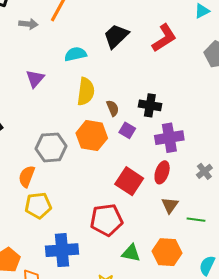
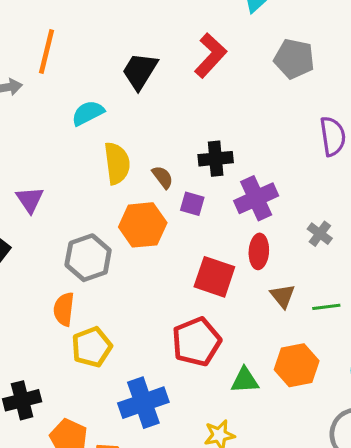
purple triangle: (35, 79) -> (30, 200), moved

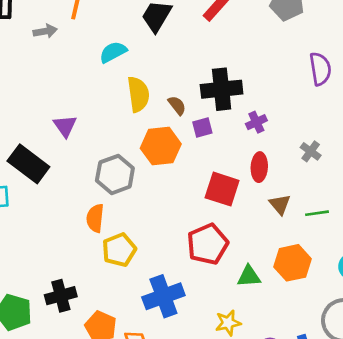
black cross: (216, 159) -> (222, 89), size x1.4
purple cross: (256, 198) -> (256, 122), size x0.6
purple square: (192, 204) -> (202, 128), turned -30

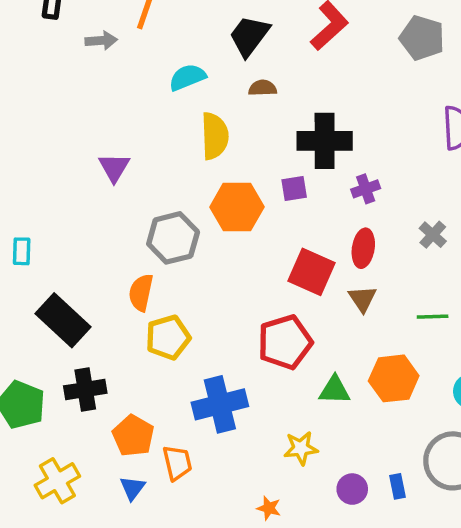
brown semicircle: (177, 105) -> (263, 88), moved, turned -60
black rectangle: (28, 164) -> (63, 320), moved
brown triangle: (280, 204) -> (362, 299), moved

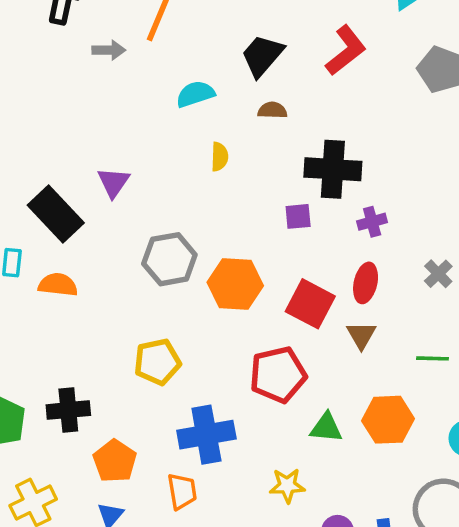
yellow semicircle: (215, 136) -> (220, 157), size x0.6
orange hexagon: (237, 207) -> (235, 284), moved
orange semicircle: (141, 293) -> (58, 285), moved, turned 81
black rectangle: (63, 320) -> (56, 214), moved
orange trapezoid: (177, 463) -> (182, 491), moved

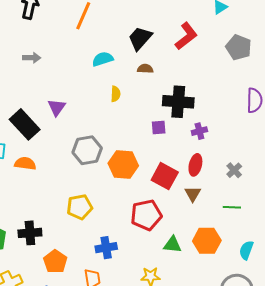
gray arrow: (109, 50) -> (32, 58), moved
gray cross: (438, 274) -> (234, 170), moved
blue cross: (206, 435) -> (106, 248), size x0.7

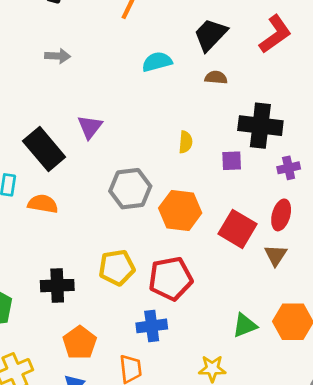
yellow semicircle: (116, 94) -> (186, 142), moved
red pentagon: (146, 215) -> (171, 279), moved
black cross: (30, 233) -> (57, 286), moved
green triangle: (172, 245) -> (245, 325), turned -30

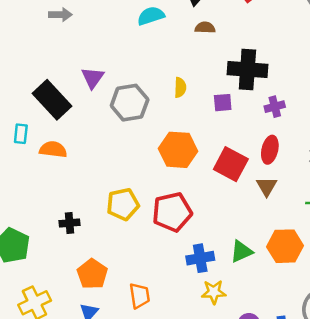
gray hexagon: (130, 189) -> (130, 103), moved
black cross: (57, 286) -> (70, 223), size x0.7
blue cross: (152, 326) -> (200, 258), moved

